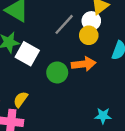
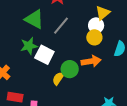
gray line: (64, 24) -> (61, 26), moved
yellow semicircle: (21, 99) -> (58, 78), moved

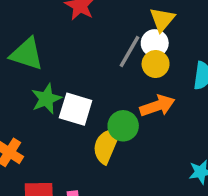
green triangle: (34, 19) -> (27, 54), moved
gray line: (61, 26) -> (130, 52), moved
yellow semicircle: (58, 78) -> (106, 145), size x1.5

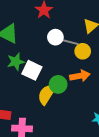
white circle: (155, 43) -> (55, 37), moved
gray line: (130, 52) -> (69, 42), turned 66

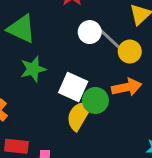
gray line: (69, 42) -> (109, 38), turned 30
white square: (32, 70) -> (73, 87), moved

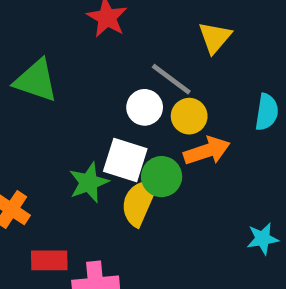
white circle: (90, 32) -> (145, 107), moved
yellow circle: (130, 52) -> (189, 116), moved
green star: (33, 69) -> (89, 182), moved

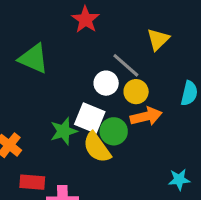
yellow semicircle: (139, 202) -> (97, 147), turned -64

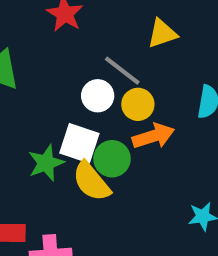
yellow triangle: (158, 39) -> (162, 34), turned 30

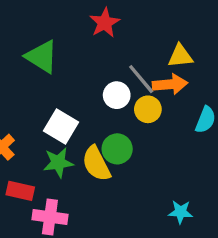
orange arrow: (153, 136) -> (170, 84), moved
white square: (79, 143) -> (61, 127), moved
green star: (46, 163) -> (58, 163), moved

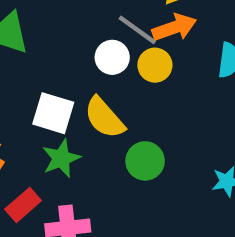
green circle: (117, 149) -> (145, 161), moved
yellow semicircle: (96, 164) -> (104, 118), moved
red rectangle: (20, 191) -> (23, 205), turned -40

